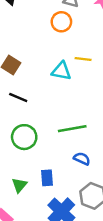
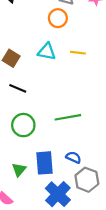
cyan triangle: (61, 71) -> (47, 52), moved
blue semicircle: (82, 159) -> (73, 157), moved
blue rectangle: (47, 178) -> (45, 163), size x1.5

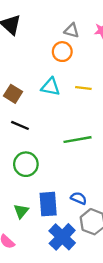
green line: (68, 117) -> (77, 140), moved

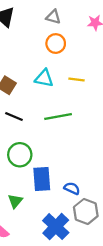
gray triangle: (72, 30) -> (53, 17), moved
green line: (77, 140) -> (58, 117), moved
blue rectangle: (48, 204) -> (42, 179), moved

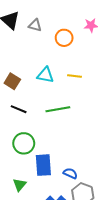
gray triangle: (53, 17) -> (35, 25), moved
orange circle: (56, 44) -> (64, 38), moved

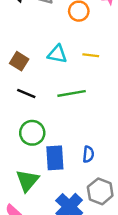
blue semicircle: (70, 173) -> (88, 154), moved, turned 72
green triangle: (20, 185) -> (27, 181), size x1.5

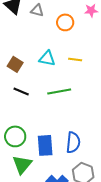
green circle: (32, 133) -> (15, 136), moved
blue semicircle: (88, 154) -> (73, 142), size x1.5

